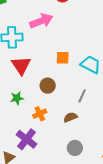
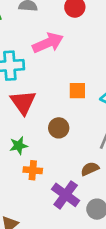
orange cross: (40, 114) -> (33, 170), moved, turned 32
purple cross: (27, 139) -> (66, 195), moved

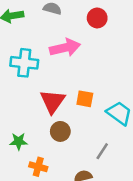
red triangle: (23, 102) -> (52, 101), moved
orange cross: (33, 170) -> (38, 167), moved

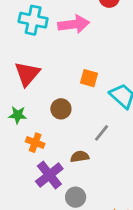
cyan cross: (24, 63) -> (33, 20), moved
red triangle: (52, 101) -> (27, 74), moved

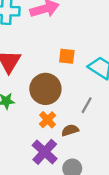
brown circle: (61, 109) -> (45, 89), size x1.6
orange cross: (35, 143) -> (48, 120), moved, turned 35

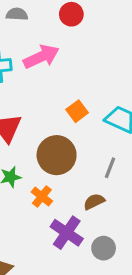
orange square: (67, 56) -> (77, 111), turned -35
orange cross: (48, 120) -> (42, 197), moved

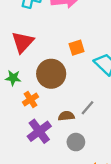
gray line: (110, 168) -> (87, 108), moved
gray circle: (104, 248) -> (76, 142), moved

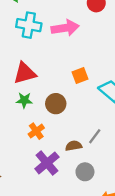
red triangle: (23, 42) -> (25, 73), turned 35
brown circle: (51, 74) -> (56, 104), size x0.7
green star: (13, 78) -> (24, 100), moved

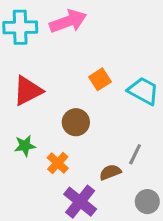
green star: (24, 100) -> (25, 146), moved
gray circle: (85, 172) -> (147, 202), moved

